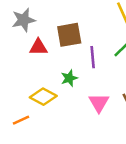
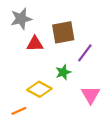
purple line: (93, 57) -> (85, 53), turned 42

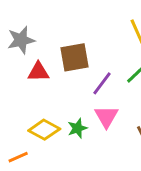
green star: (63, 72) -> (77, 128), moved
pink triangle: (91, 95) -> (106, 117), moved

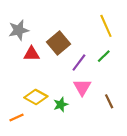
brown square: (75, 57) -> (58, 43), turned -30
green star: (77, 128) -> (61, 105), moved

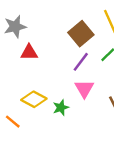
brown square: (58, 43) -> (81, 34), moved
orange line: (16, 117) -> (13, 122), turned 64

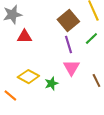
purple line: (81, 62) -> (68, 45), turned -54

